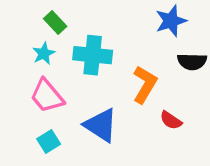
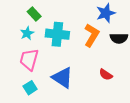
orange L-shape: (145, 84) -> (92, 35), moved
pink trapezoid: (47, 96) -> (29, 59), turned 55

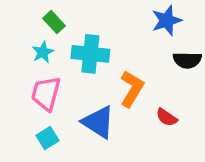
orange L-shape: (92, 35) -> (132, 89), moved

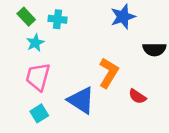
blue star: (167, 20) -> (123, 17), moved
green rectangle: (54, 22) -> (26, 17), moved
cyan cross: (90, 54) -> (58, 19), moved, size x0.6

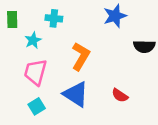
green rectangle: (26, 17) -> (12, 20), moved, turned 42
orange L-shape: (109, 73) -> (81, 56), moved
red semicircle: (137, 96) -> (120, 95), moved

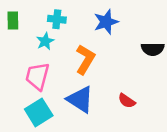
blue star: (115, 16) -> (106, 22), moved
cyan star: (33, 40) -> (45, 41), moved
cyan square: (37, 106) -> (39, 112), size x1.5

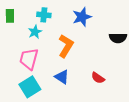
blue triangle: (80, 99) -> (62, 77), size x0.7

